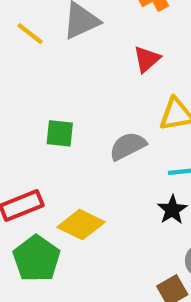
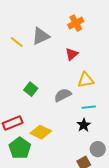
green square: (60, 133) -> (31, 89), turned 32

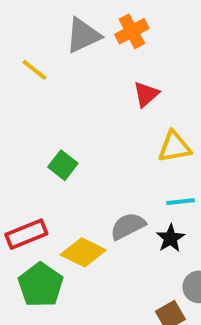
orange cross: (76, 23) -> (132, 31), moved
gray triangle: (41, 36) -> (83, 35), moved
gray semicircle: (63, 95) -> (128, 226), moved

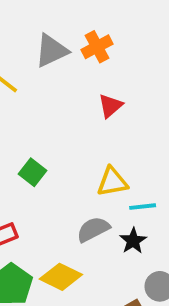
yellow triangle: (174, 147) -> (112, 182), moved
yellow diamond: (83, 252) -> (61, 277), moved

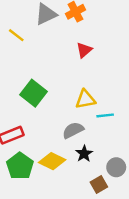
green square: (32, 172) -> (34, 93), size x1.5
black star: (133, 241) -> (84, 154), moved

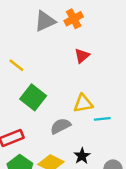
yellow line: (16, 35) -> (16, 65), moved
gray semicircle: (73, 130) -> (60, 126), moved

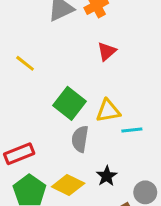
green square: (33, 97) -> (70, 103), moved
gray semicircle: (60, 126) -> (80, 139), turned -54

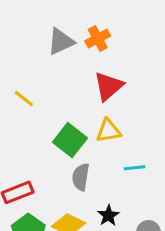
red triangle: (107, 51) -> (108, 86), size x1.5
yellow triangle: (108, 111) -> (108, 131), moved

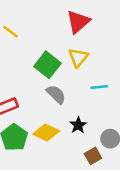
yellow triangle: (108, 131) -> (78, 57), turned -40
gray semicircle: (81, 177) -> (56, 94), turned 125

